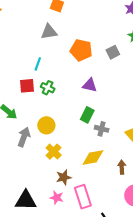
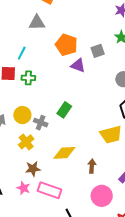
purple triangle: (90, 85) -> (78, 65), moved
green cross: (48, 88) -> (28, 78), turned -32
gray cross: (102, 129) -> (41, 123), moved
pink rectangle: (83, 197) -> (49, 190), turned -60

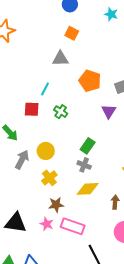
purple triangle: (78, 65) -> (109, 111), moved, turned 42
green cross: (28, 78) -> (61, 112), moved, turned 32
gray cross: (41, 123) -> (84, 165), moved

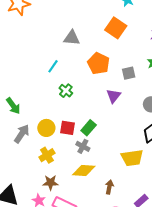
orange square: (72, 33) -> (116, 28), moved, size x1.5
red square: (32, 109) -> (67, 128), moved

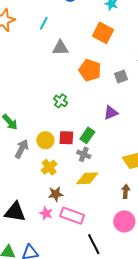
cyan line: (53, 66) -> (44, 23), moved
purple triangle: (114, 96) -> (111, 113), moved, turned 35
brown arrow: (109, 187) -> (126, 191), moved

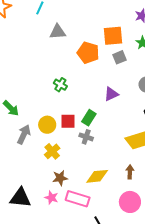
orange square: (103, 33) -> (113, 36), moved, turned -30
yellow diamond: (87, 178) -> (97, 176), moved

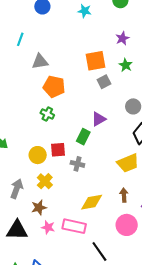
orange pentagon: (88, 53) -> (54, 87), moved
green rectangle: (89, 118) -> (83, 137), moved
gray arrow: (24, 134) -> (17, 189), moved
brown star: (60, 178) -> (39, 207), moved

